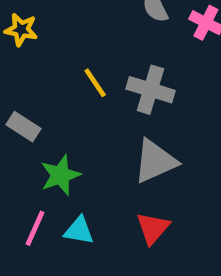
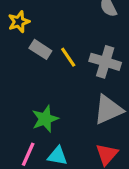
yellow star: (21, 30) -> (19, 22), turned -30
gray rectangle: (23, 127) -> (40, 49), moved

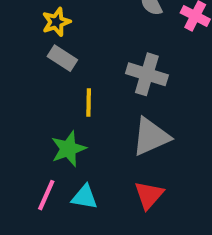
yellow star: (19, 22) -> (56, 22), moved
yellow line: (68, 57) -> (89, 102), moved, turned 35

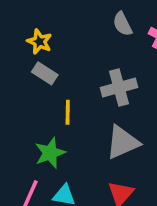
yellow star: (56, 22) -> (39, 42), turned -30
gray cross: (147, 74) -> (119, 88), turned -32

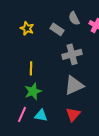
gray rectangle: (45, 73) -> (57, 29), moved
yellow line: (68, 112) -> (31, 68), moved

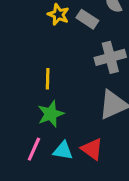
yellow star: (27, 28) -> (58, 15), moved
red triangle: (73, 114) -> (92, 149), moved, turned -35

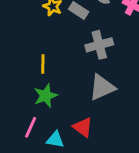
cyan triangle: (63, 151) -> (55, 140), moved

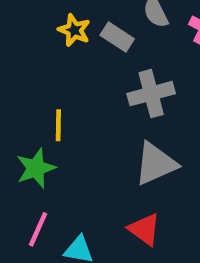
green star: (46, 96) -> (36, 168), moved
red triangle: (83, 127) -> (144, 229), moved

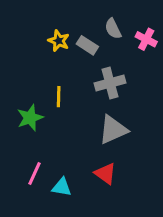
yellow line: (58, 125) -> (59, 97), moved
green star: (36, 168) -> (30, 118), moved

